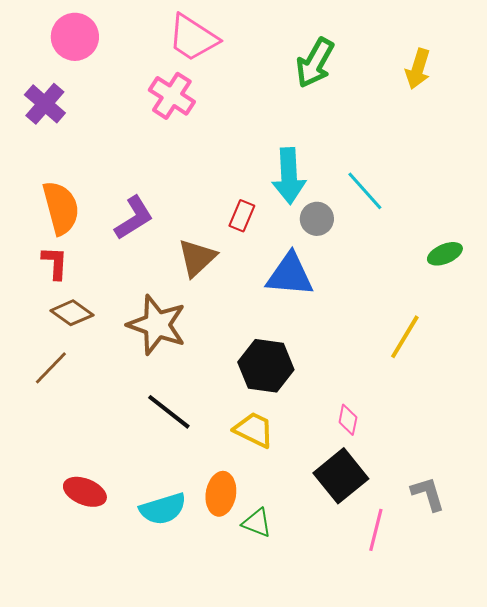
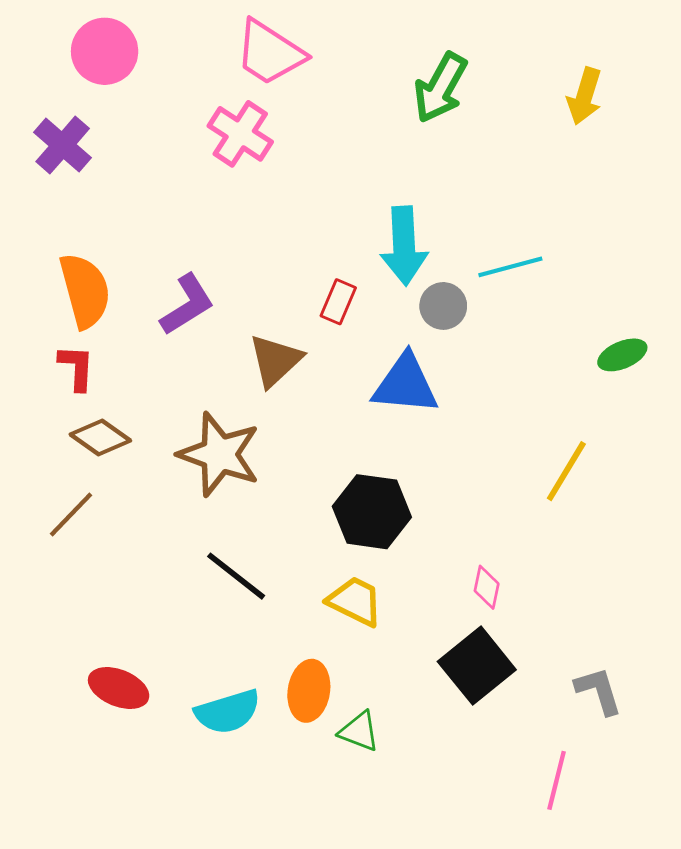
cyan line: (365, 191) -> (510, 267), turned -63
pink line: (376, 530) -> (557, 780), moved

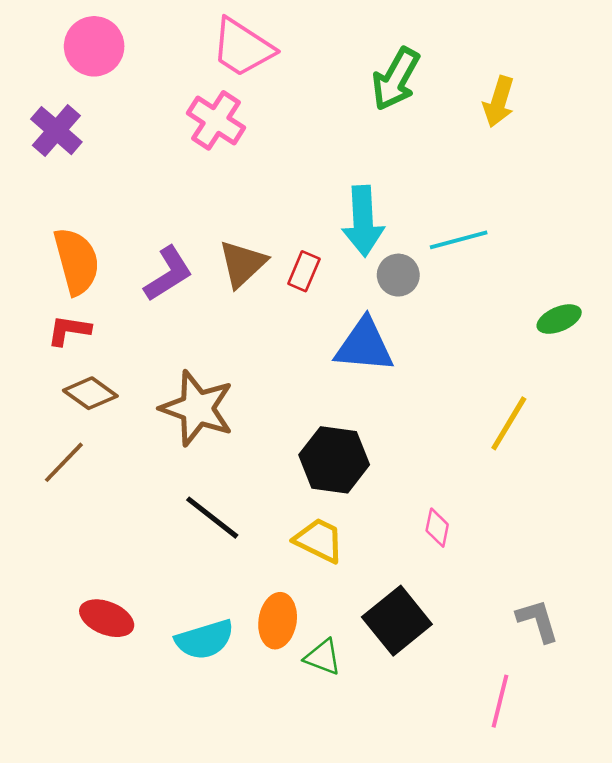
yellow arrow: (585, 96) -> (499, 102), moved
brown triangle: (275, 361) -> (242, 264), moved
red L-shape: (77, 368) -> (69, 330), turned -84
black square: (477, 666) -> (397, 621), moved

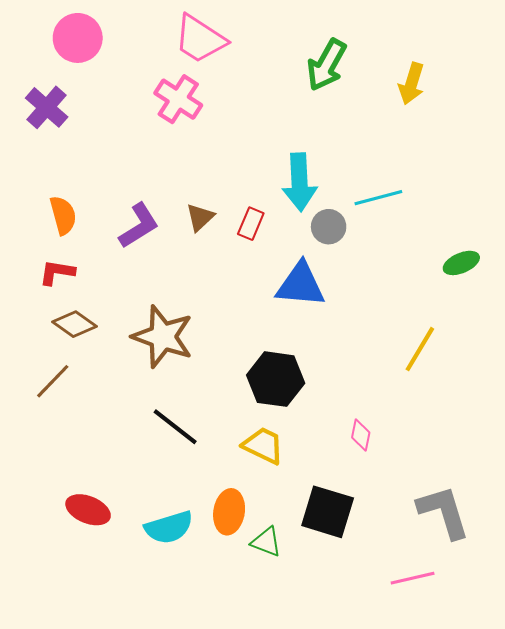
orange semicircle: (76, 261) -> (63, 215), size x0.7
brown triangle: (242, 264) -> (200, 217), size x0.7
black square: (397, 621) -> (328, 512), turned -34
gray L-shape: (538, 621) -> (444, 512), size x1.5
pink line: (500, 701) -> (413, 578), turned 63

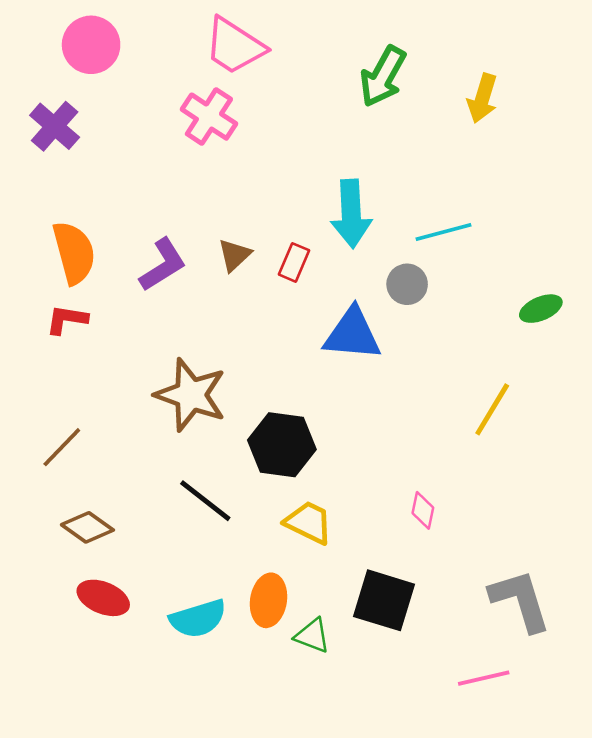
orange semicircle: (63, 215) -> (74, 253), size x1.4
gray circle: (329, 227) -> (407, 284), moved
brown diamond: (75, 324) -> (87, 527), moved
black hexagon: (276, 379) -> (282, 445), moved

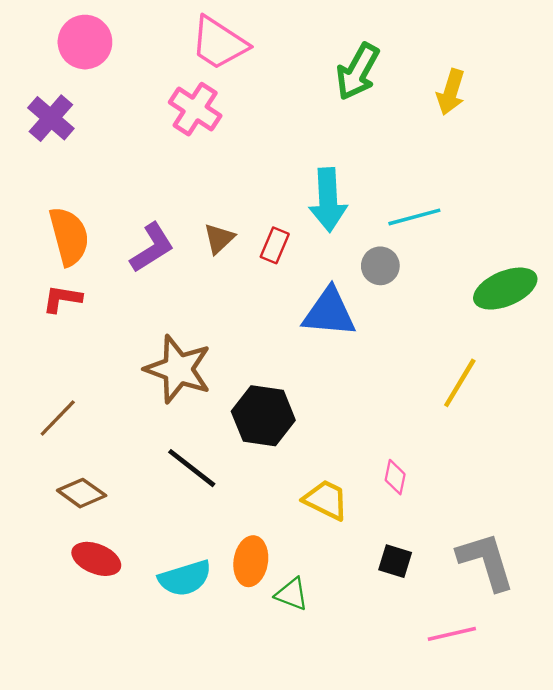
green ellipse: (541, 309) -> (505, 289), size x1.6
yellow trapezoid: (309, 523) -> (326, 500), moved
black square: (384, 600) -> (395, 561), moved, size x0.6

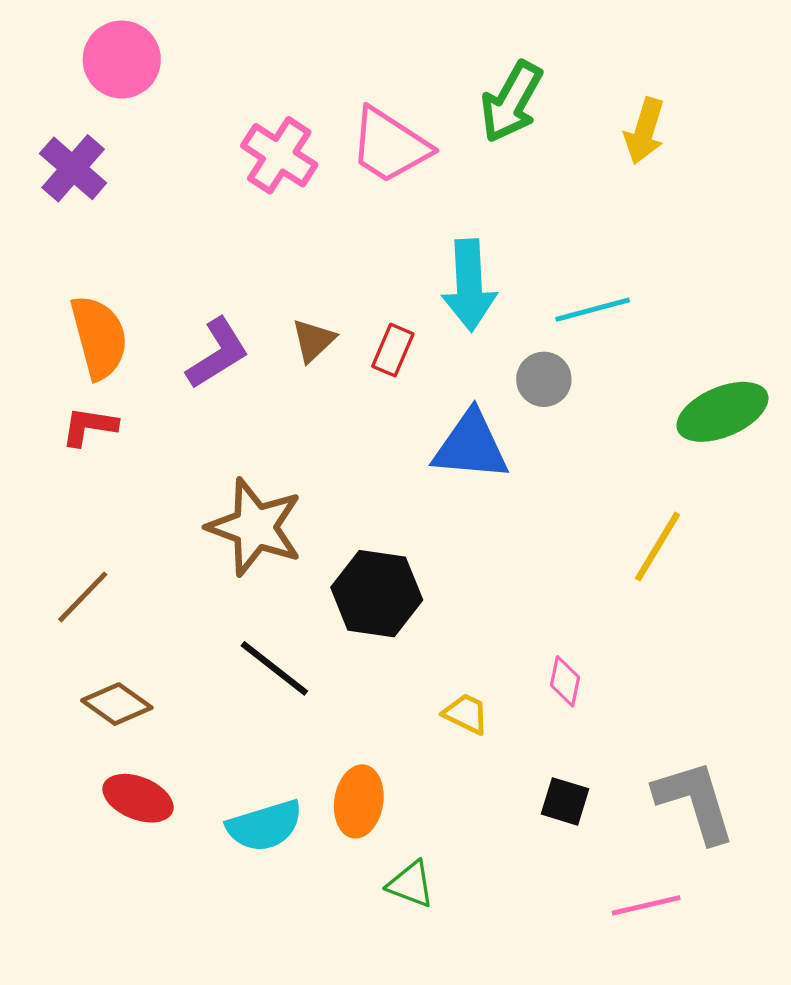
pink trapezoid: (219, 43) -> (390, 146), moved
yellow trapezoid: (326, 500) -> (466, 714), size x0.7
green triangle: (292, 594) -> (411, 884), moved

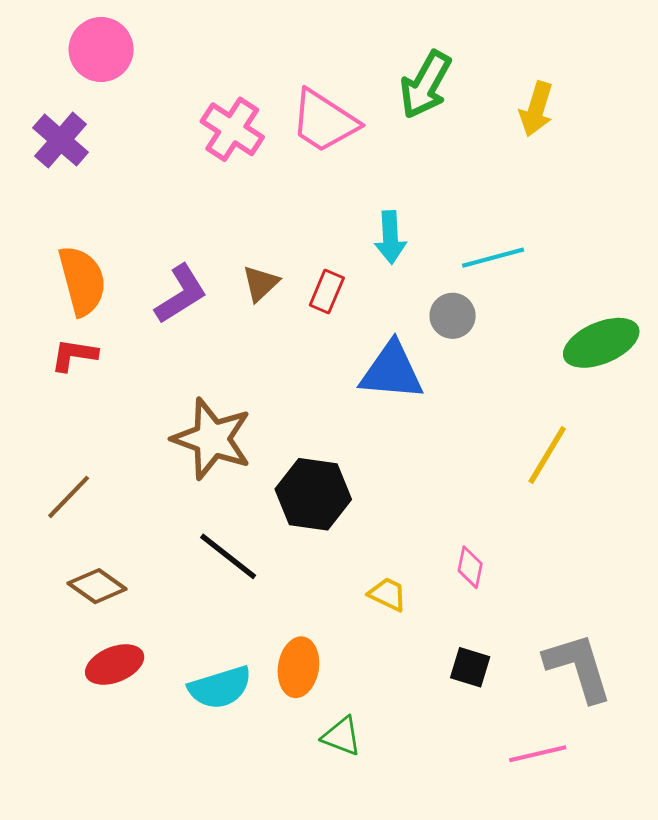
cyan arrow: (469, 285) -> (390, 237), size x0.7
red ellipse: (138, 798) -> (115, 665), turned -44

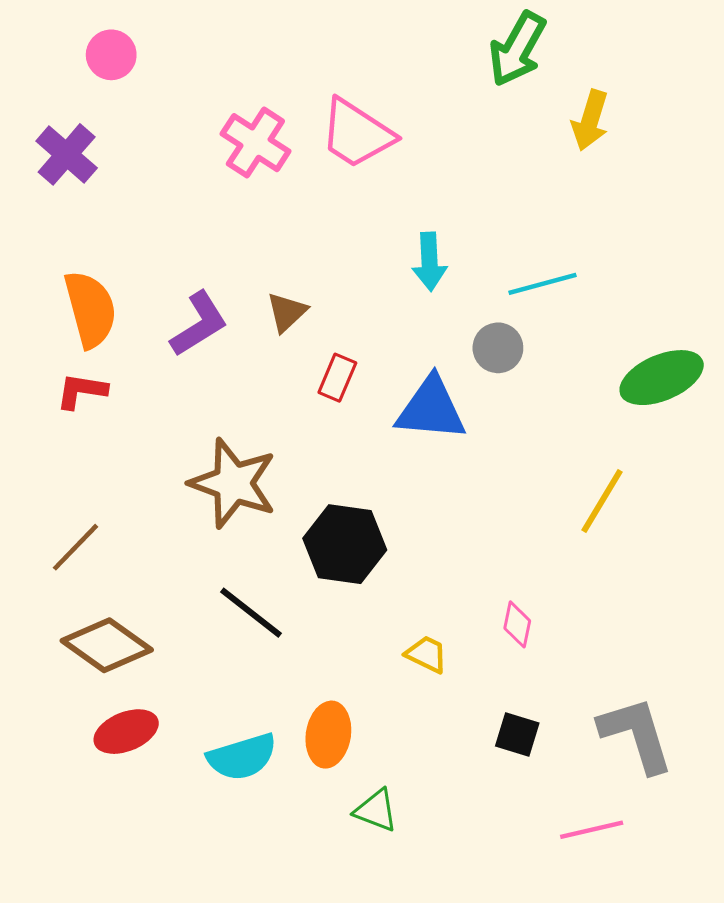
pink circle: (101, 50) -> (111, 55), size x0.7
green arrow: (425, 85) -> (517, 49), moved
red rectangle: (327, 291) -> (337, 378), moved
brown diamond: (97, 586) -> (107, 645), size x1.4

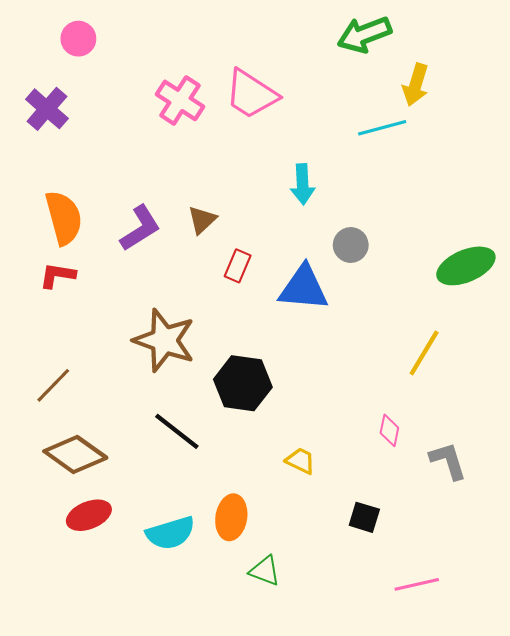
green arrow: (517, 49) -> (364, 34), turned 40
cyan line: (543, 284) -> (382, 128), moved
pink diamond: (517, 624) -> (389, 430), moved
gray L-shape: (636, 735) -> (448, 461), moved, size x0.7

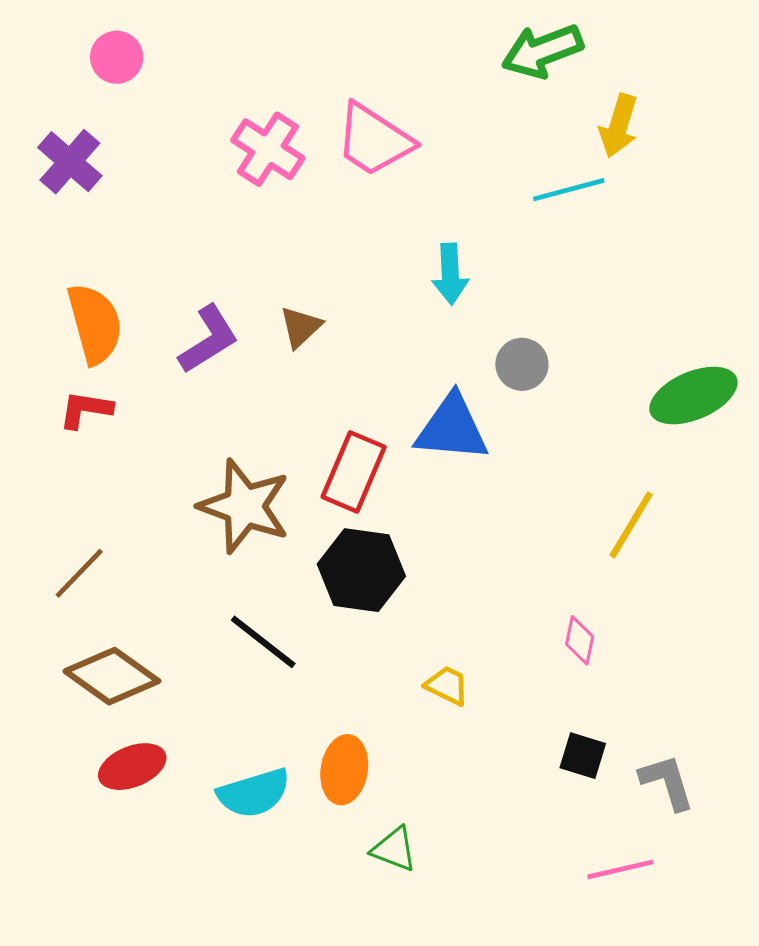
red rectangle: (238, 266) -> (354, 472), moved, size x1.6
gray L-shape: (448, 461) -> (667, 782), moved
black square: (364, 517) -> (583, 756), moved

